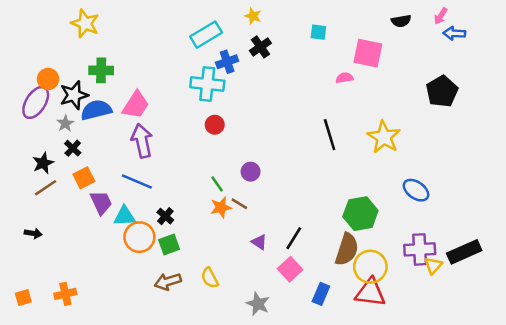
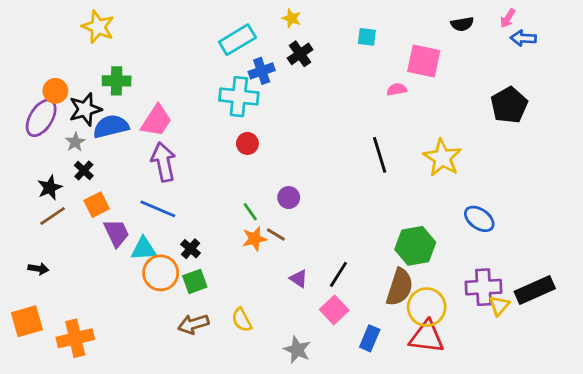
orange cross: (65, 294) -> (75, 338), size x1.4
orange square: (23, 298) -> (27, 321), moved, size x1.6

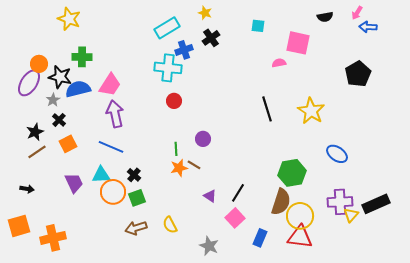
black star: (85, 109) -> (60, 77), turned 30
green line: (250, 212) -> (176, 149), turned 32
purple trapezoid: (117, 233) -> (74, 183), moved

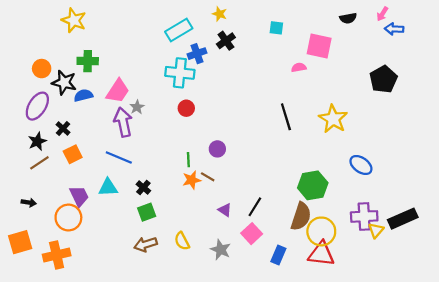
purple ellipse: (29, 83) -> (37, 106), moved
blue semicircle: (78, 89) -> (83, 95), size x0.7
gray star: (53, 100) -> (137, 107), moved
orange circle: (113, 192) -> (68, 218), moved
gray star: (209, 246) -> (221, 250), moved

